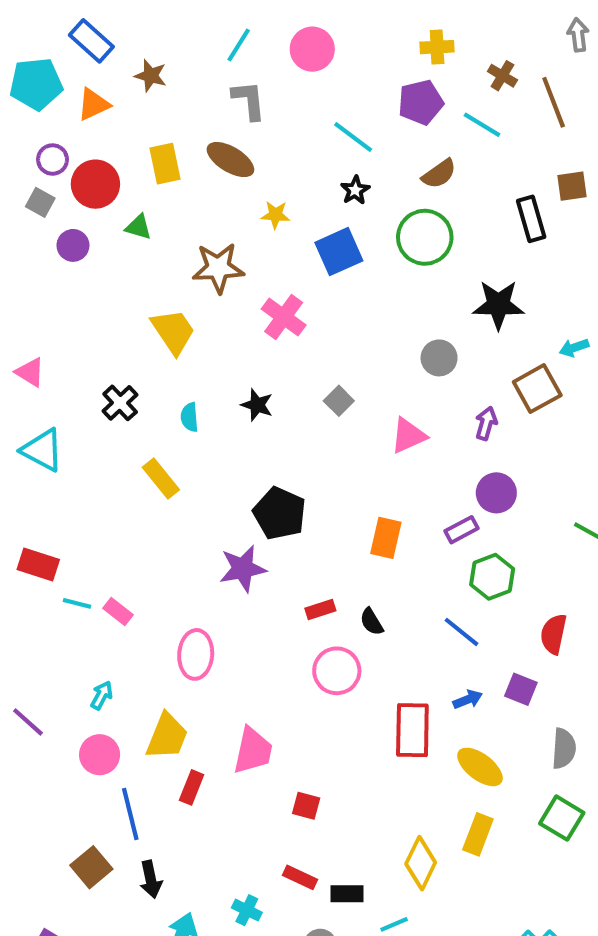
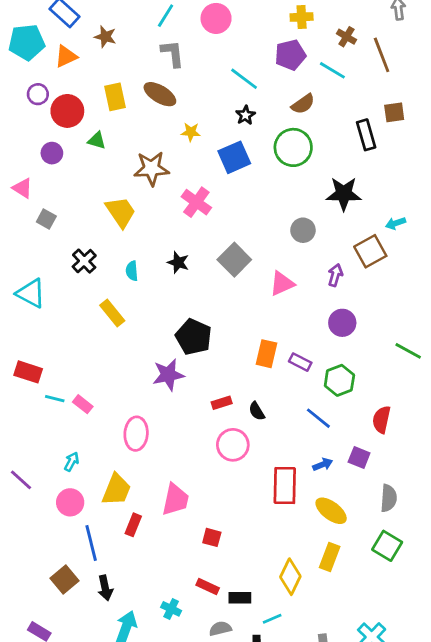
gray square: (40, 202) -> (46, 219), moved
pink triangle: (30, 372) -> (22, 188), moved
gray square: (339, 401) -> (234, 260), size x1.6
purple rectangle: (462, 530) -> (300, 362), moved, turned 55

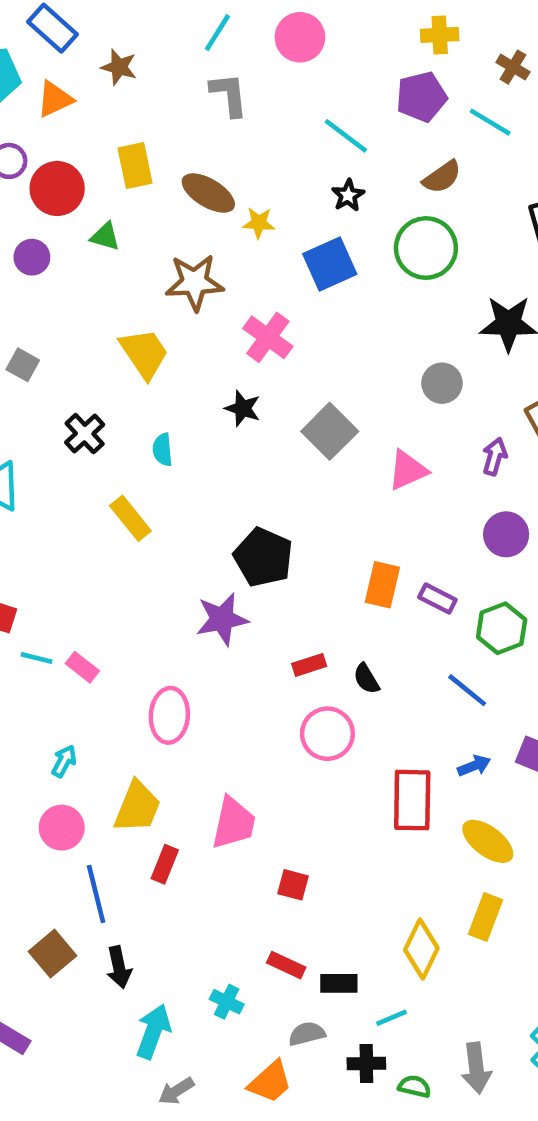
brown ellipse: (160, 94) -> (208, 193), moved
black star: (178, 262) -> (243, 408), moved

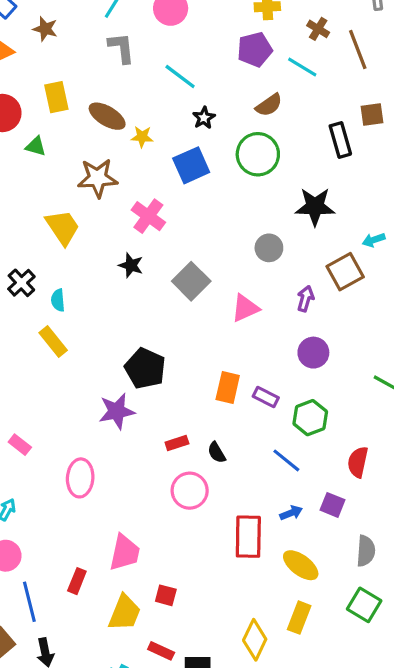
cyan line: (346, 136) -> (180, 76), moved
cyan semicircle: (163, 450) -> (58, 300), moved
yellow trapezoid: (137, 807) -> (125, 613), moved

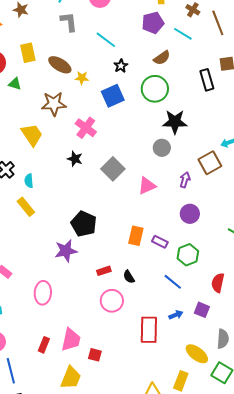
black star: (315, 207) -> (175, 122), moved
yellow ellipse: (301, 565) -> (197, 354), moved
red rectangle: (77, 581) -> (44, 345), moved
red square: (166, 595) -> (95, 355), moved

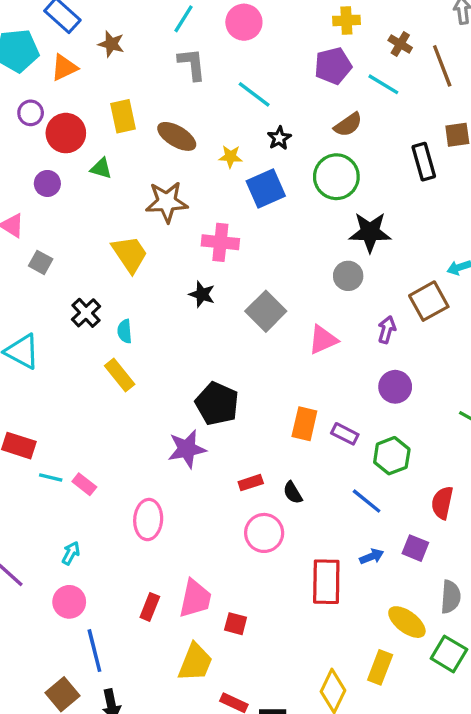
yellow star: (82, 78) -> (231, 157), moved
pink cross: (86, 128) -> (220, 242), turned -30

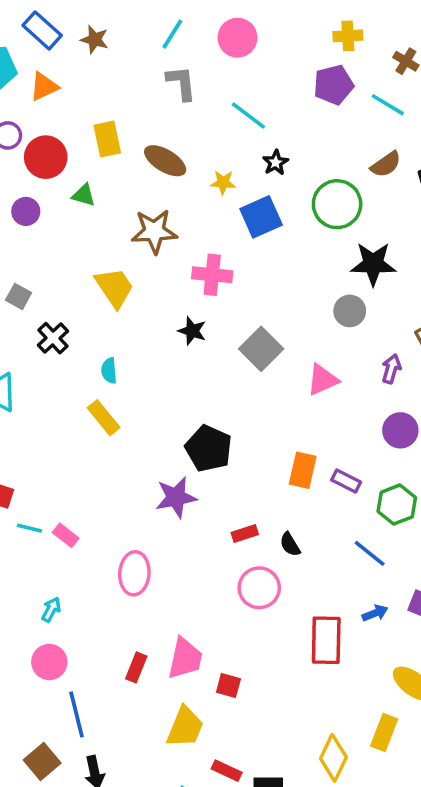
brown star: (111, 44) -> (95, 40), moved
brown semicircle: (348, 125) -> (386, 164), moved
black cross: (86, 313) -> (53, 338), moved

